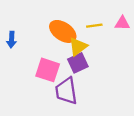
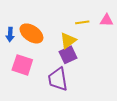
orange ellipse: (63, 31) -> (31, 33), moved
pink square: (48, 70) -> (22, 65), moved

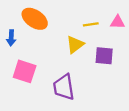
orange ellipse: (31, 33) -> (35, 19), moved
purple square: (68, 55) -> (104, 56), moved, turned 30

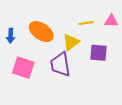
orange ellipse: (35, 19) -> (41, 32), moved
purple trapezoid: (64, 87) -> (60, 64), moved

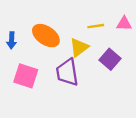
purple square: (99, 53) -> (110, 59), turned 36

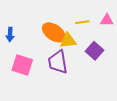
orange ellipse: (46, 36) -> (54, 32), moved
yellow triangle: (79, 47) -> (68, 41), turned 30

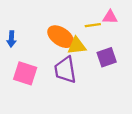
pink triangle: (107, 20) -> (110, 17), moved
purple square: (95, 51) -> (107, 57), turned 30

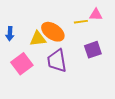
yellow triangle: (77, 46) -> (38, 39), moved
pink square: (25, 73) -> (22, 64), turned 35

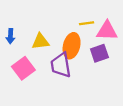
pink triangle: (96, 15) -> (107, 31), moved, size x1.5
orange ellipse: (53, 32) -> (72, 46), moved, turned 70

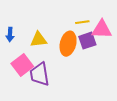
purple square: (99, 53) -> (87, 41), moved
purple trapezoid: (61, 65) -> (40, 74), moved

